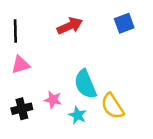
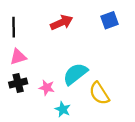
cyan semicircle: (85, 84) -> (75, 74), turned 75
black cross: (22, 109) -> (18, 83), moved
cyan star: (78, 115) -> (63, 109), moved

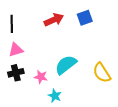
blue square: (110, 20) -> (85, 18), moved
yellow semicircle: (99, 93) -> (102, 73), moved

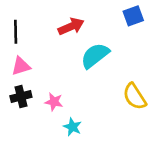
blue square: (85, 18) -> (133, 16), moved
cyan semicircle: (66, 65) -> (95, 56), moved

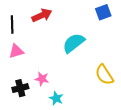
red arrow: (71, 26) -> (42, 15), moved
black cross: (21, 96) -> (20, 88), moved

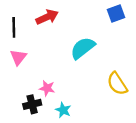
pink triangle: (16, 51) -> (18, 57), turned -35
black cross: (20, 88) -> (32, 104), moved

